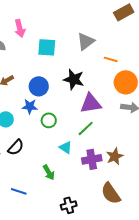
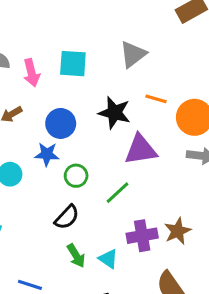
pink arrow: (20, 28) -> (31, 73), moved
orange line: (111, 59) -> (156, 99), moved
green line: (86, 128) -> (118, 193), moved
black semicircle: (16, 147) -> (67, 217), moved
cyan triangle: (66, 147) -> (108, 259), moved

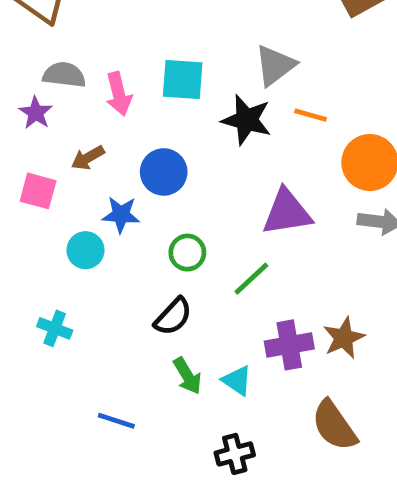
orange line: (156, 99) -> (311, 115), moved
black star: (114, 113) -> (247, 120), moved
blue star: (47, 154) -> (121, 215), moved

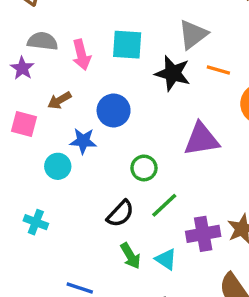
green circle: (187, 253) -> (144, 168), moved
green line: (251, 279) -> (164, 205), moved

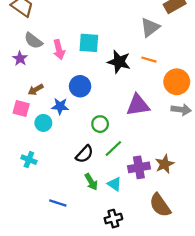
gray triangle: (193, 34) -> (150, 27), moved
gray semicircle: (43, 41) -> (33, 41), turned -150
brown arrow: (59, 100) -> (36, 90), moved
pink square: (24, 124) -> (21, 108), moved

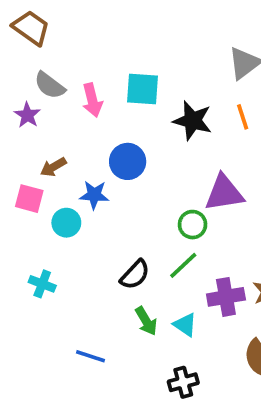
orange line: (149, 60) -> (243, 117), turned 56
green circle: (100, 124) -> (193, 225), moved

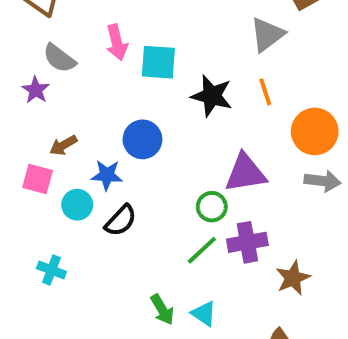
pink arrow: (92, 100) -> (117, 42), moved
black semicircle: (135, 275) -> (121, 221), moved
purple cross: (226, 297) -> (247, 242), moved

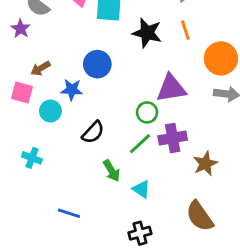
black semicircle: (121, 221) -> (93, 132), moved
green arrow: (162, 310) -> (112, 171), moved

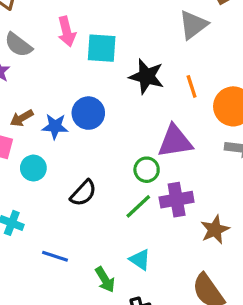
orange line: (185, 30) -> (192, 86), moved
blue star: (72, 90) -> (55, 126), moved
green arrow: (112, 171) -> (105, 280), moved
blue line: (69, 213) -> (55, 256), moved

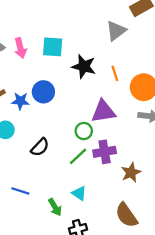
pink arrow: (67, 31) -> (20, 48), moved

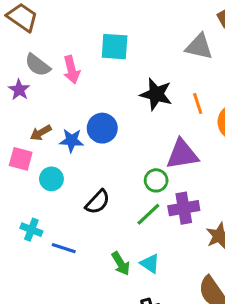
gray triangle: (116, 31) -> (199, 47), turned 50
cyan square: (53, 47) -> (115, 47), moved
blue line: (20, 191) -> (64, 248), moved
green arrow: (55, 207) -> (121, 264), moved

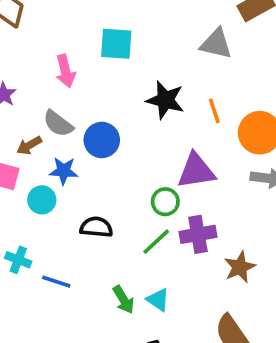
gray semicircle: (38, 65) -> (58, 124), moved
blue star: (71, 140) -> (64, 171), moved
black semicircle: (98, 202) -> (96, 227), turned -128

